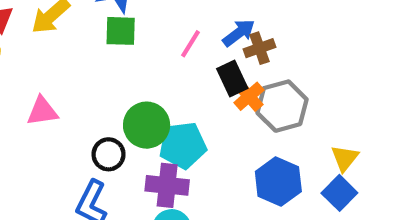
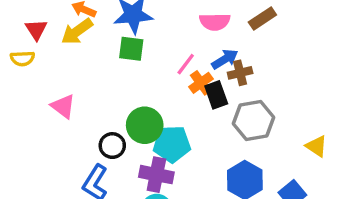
orange cross: (249, 96) -> (201, 83), moved
pink triangle: (42, 111) -> (63, 106), turned 40
yellow triangle: (345, 158) -> (316, 146), moved, turned -40

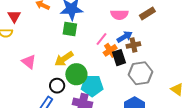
yellow arrow: (77, 31) -> (64, 59), moved

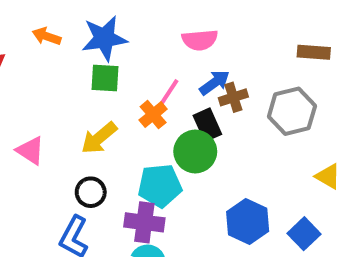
brown rectangle: (147, 13) -> (314, 52), moved, turned 42
orange cross: (110, 50) -> (153, 115), moved
gray hexagon: (141, 73) -> (292, 111), moved
green circle: (76, 74) -> (195, 151), moved

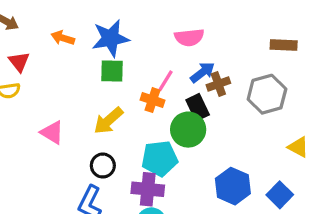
orange cross: (153, 115) -> (152, 100), turned -30

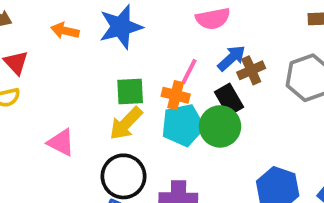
green square: (112, 71) -> (130, 91), moved
cyan pentagon: (160, 159) -> (183, 125), moved
black circle: (103, 166) -> (124, 176), size x1.5

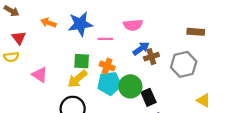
pink line: (189, 71) -> (105, 39), moved, turned 56
black rectangle: (229, 100) -> (149, 97), moved
pink triangle: (61, 142) -> (40, 75), moved

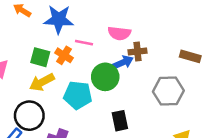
brown cross: (151, 57) -> (138, 51), moved
green square: (82, 61) -> (40, 57), moved
orange cross: (107, 66) -> (64, 55), moved
green circle: (130, 86) -> (105, 77), moved

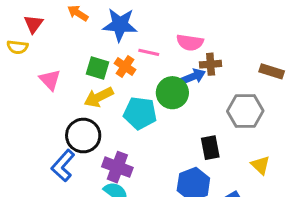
black rectangle: (120, 121) -> (210, 148), moved

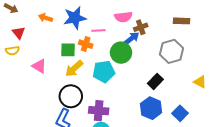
black rectangle: (210, 148) -> (155, 81), turned 70
yellow triangle: (260, 165) -> (200, 82), moved

